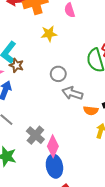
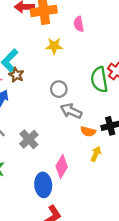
gray cross: (35, 135) -> (29, 139), moved
pink diamond: (53, 146) -> (62, 167), moved

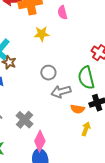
green semicircle: (99, 80) -> (86, 78), moved
gray arrow: (71, 111) -> (61, 92), turned -36
pink diamond: (62, 167) -> (40, 141), moved

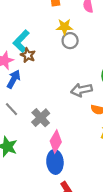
gray circle: (48, 73) -> (70, 41), moved

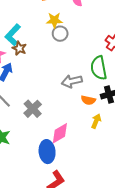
pink diamond: (56, 141) -> (60, 133), moved, turned 30

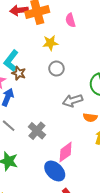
gray circle: (60, 34) -> (56, 69), moved
blue ellipse: (47, 152) -> (55, 171), turned -35

